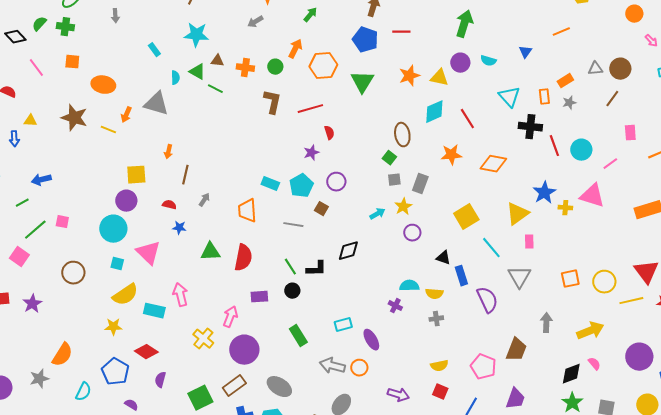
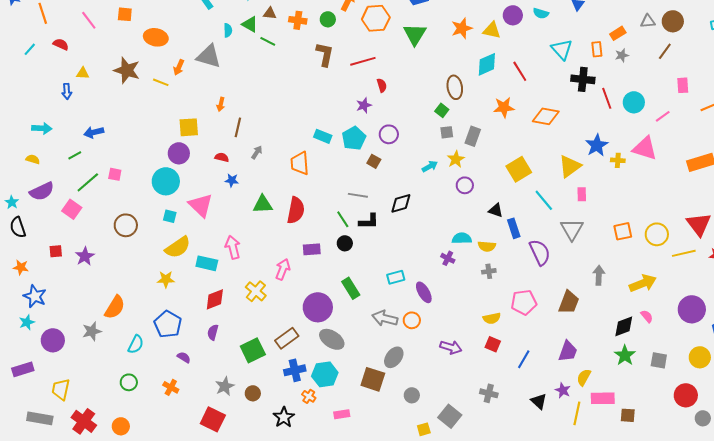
gray line: (293, 225) -> (358, 195), moved
purple circle: (244, 350) -> (318, 307), moved
red diamond: (146, 352) -> (215, 299), moved, turned -55
pink pentagon: (483, 367) -> (524, 302), moved, turned -30

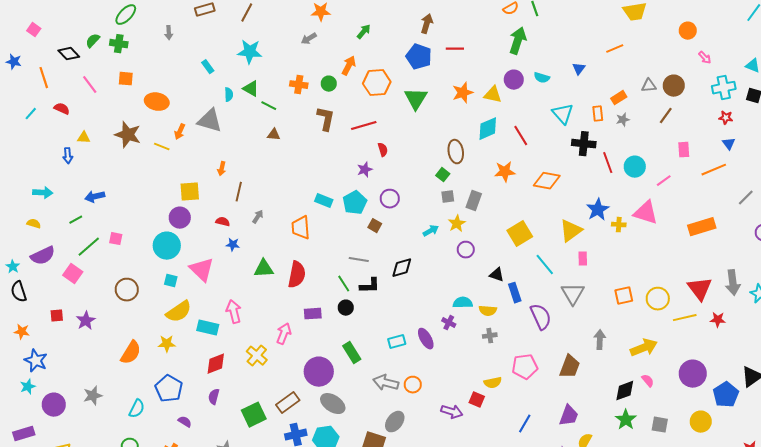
brown triangle: (270, 13) -> (274, 135), moved
purple ellipse: (424, 292) -> (426, 339), moved
orange semicircle: (115, 307) -> (131, 353), moved
red square: (493, 344) -> (477, 400), moved

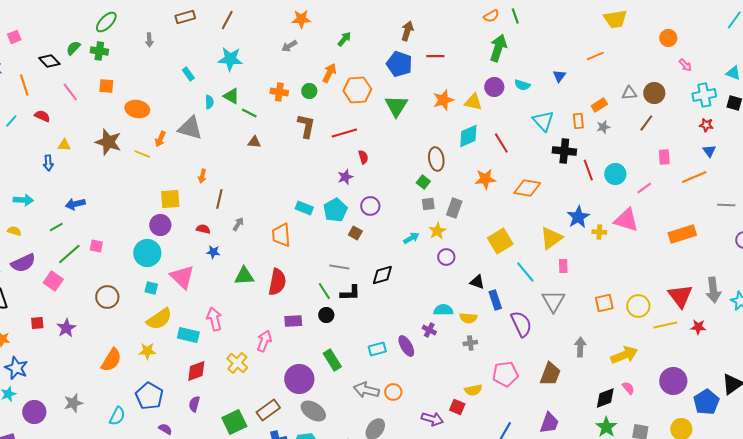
pink square: (34, 30) -> (14, 37), turned 32
gray line: (746, 198) -> (726, 205), turned 48

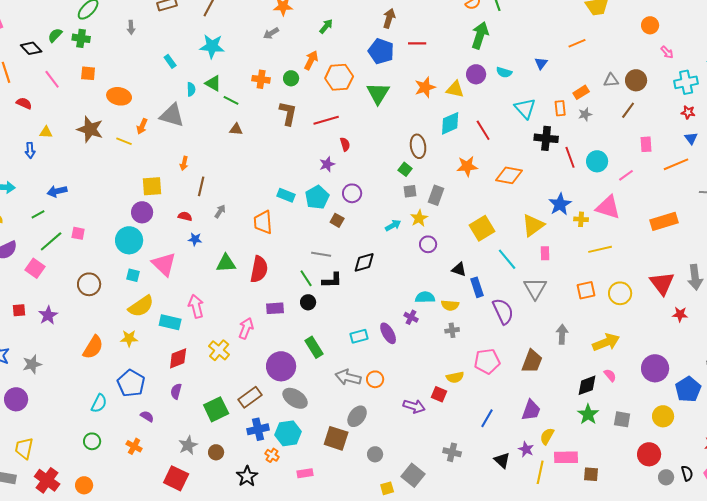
yellow line: (665, 325) -> (600, 249), moved
gray star: (73, 403) -> (32, 364), moved

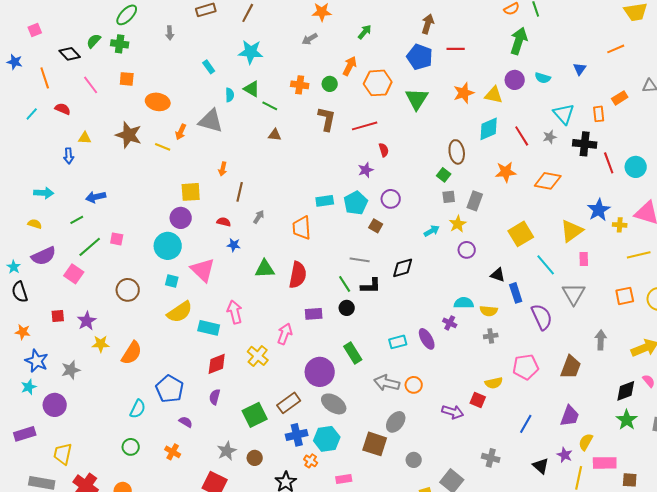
gray star: (585, 114) -> (550, 137), moved
cyan rectangle: (286, 195) -> (325, 201), turned -30
yellow star: (129, 338) -> (101, 344), moved

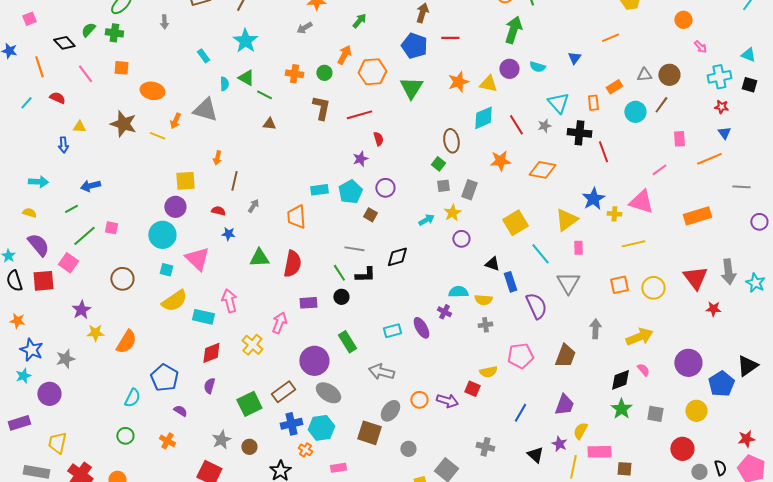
cyan star: (251, 52) -> (245, 41), turned 30
cyan circle: (636, 167) -> (635, 112), moved
purple semicircle: (44, 256) -> (38, 245), turned -105
red square: (58, 316) -> (43, 281), moved, size x1.6
orange circle: (414, 385) -> (419, 400), moved

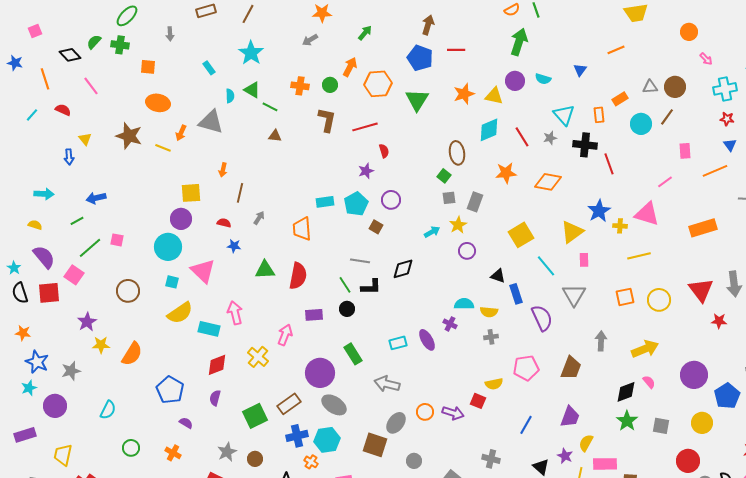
orange square: (121, 68) -> (148, 67), moved
yellow triangle: (79, 127) -> (85, 139), turned 48
cyan semicircle: (132, 398) -> (108, 410), moved

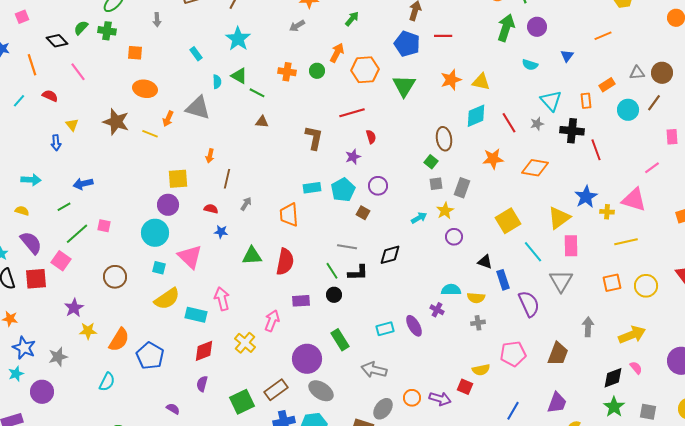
purple circle: (515, 81) -> (537, 27), moved
brown L-shape: (327, 120) -> (314, 138), moved
pink rectangle: (584, 260) -> (571, 246), size x1.5
blue pentagon: (170, 390) -> (150, 356), moved
cyan semicircle: (108, 410) -> (107, 382), moved

